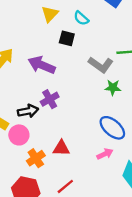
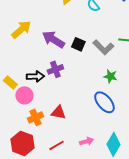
black square: (67, 38) -> (78, 44), moved
green star: (113, 88) -> (110, 76), moved
pink arrow: (105, 154) -> (87, 141), moved

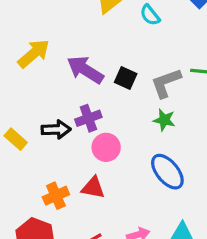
gray L-shape: (103, 47) -> (166, 83), turned 115
green star: (110, 76) -> (164, 120), moved
pink circle: (24, 95) -> (106, 147), moved

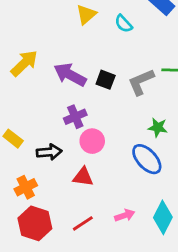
green star: (164, 120) -> (158, 127), moved
black arrow: (56, 129) -> (49, 152), moved
orange cross: (56, 196) -> (26, 187), moved

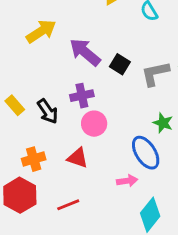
black arrow: (49, 152) -> (48, 111), moved, turned 50
orange cross: (26, 187) -> (34, 159), moved
pink arrow: (125, 215) -> (127, 181), moved

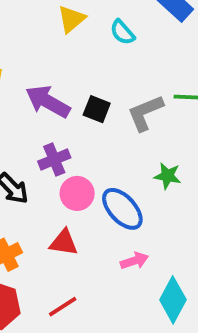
blue ellipse: (146, 153) -> (122, 209), moved

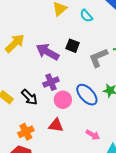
black square: (97, 109) -> (73, 46), moved
blue ellipse: (122, 209) -> (87, 95), moved
pink arrow: (134, 261) -> (93, 135), turned 48

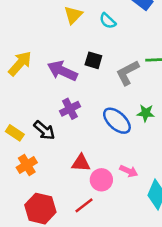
pink circle: (63, 100) -> (101, 180), moved
orange cross: (26, 132) -> (27, 165), moved

